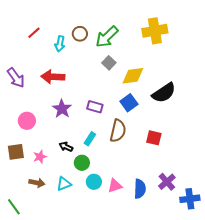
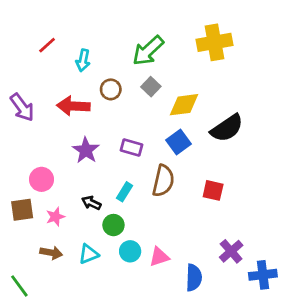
brown circle: (80, 34) -> (111, 89), moved
pink circle: (27, 121) -> (42, 179), moved
blue semicircle: (140, 189) -> (194, 278), moved

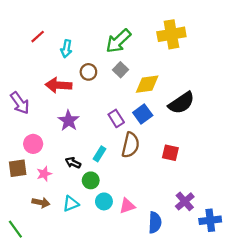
purple arrow: (22, 107) -> (20, 103), moved
purple rectangle: (131, 148) -> (116, 118), moved, turned 42

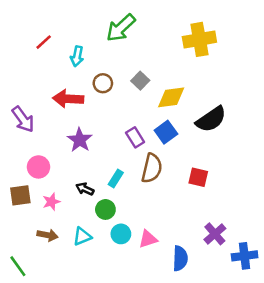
green arrow: (118, 41) -> (121, 28), moved

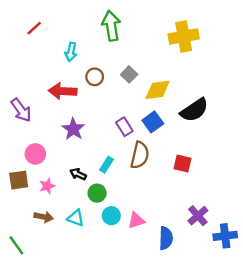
green arrow: (121, 28) -> (111, 26), turned 124
red line: (44, 42) -> (34, 28), moved
cyan triangle: (82, 237) -> (76, 218), turned 42

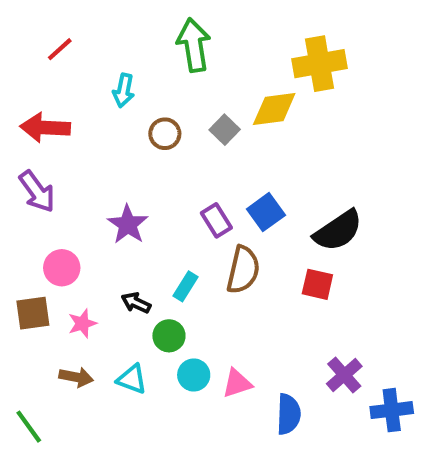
yellow diamond: (158, 90) -> (274, 109), moved
red arrow: (63, 91) -> (45, 128), moved
black semicircle: (194, 110) -> (338, 231), moved

